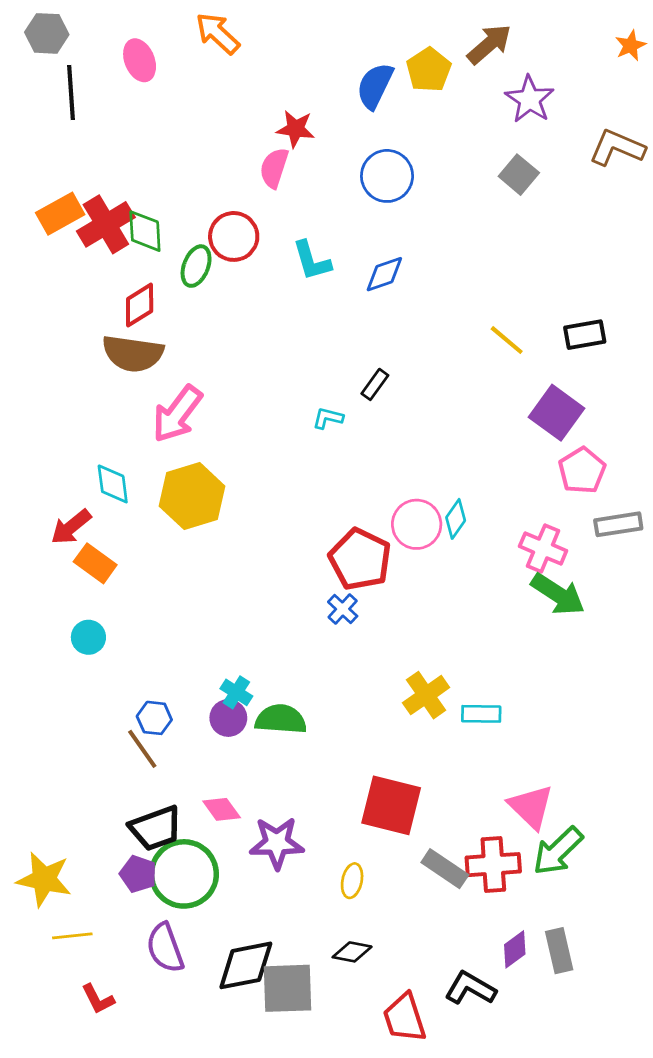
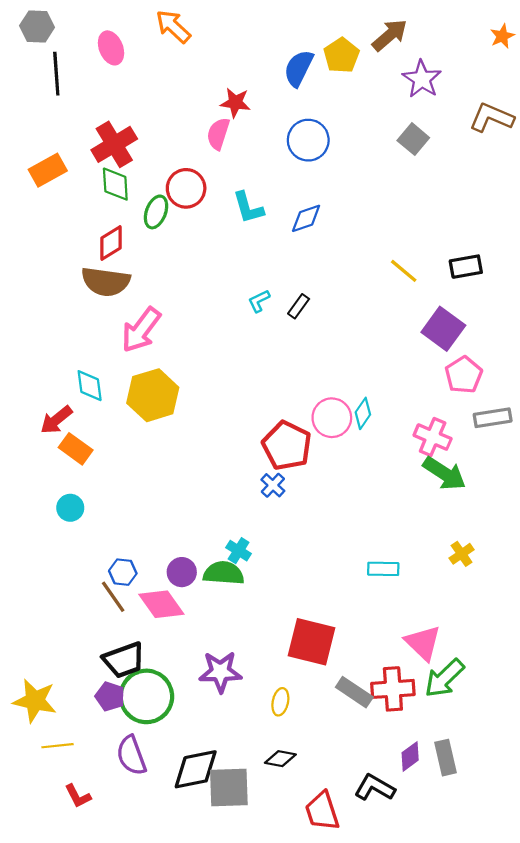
red cross: (106, 224) -> (114, 144), moved
cyan L-shape: (328, 418) -> (259, 301), moved, turned -40
cyan cross: (236, 692) -> (239, 551), moved
yellow cross: (426, 695) -> (462, 554), moved, size x0.7
pink diamond: (222, 809) -> (161, 604), moved, size x1.5

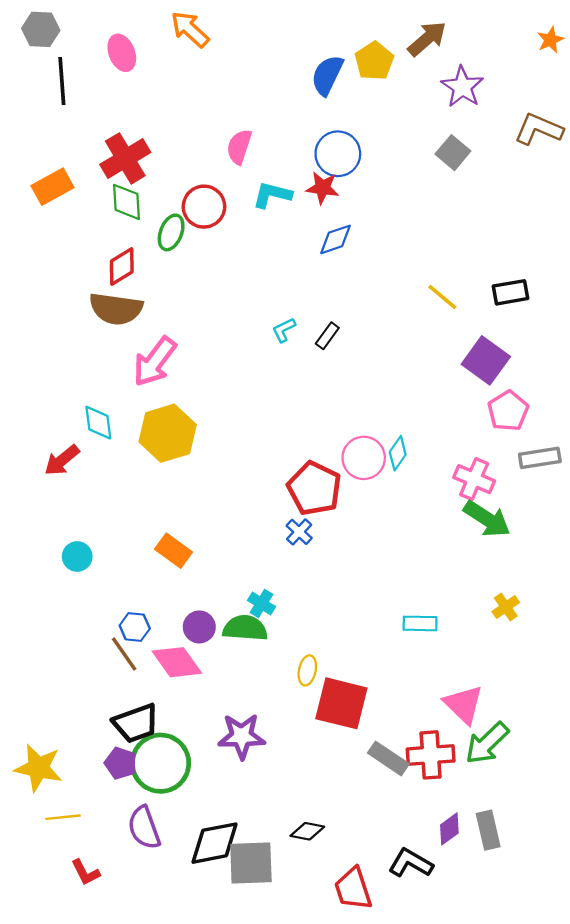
red star: (235, 103) -> (323, 188), moved
cyan L-shape: (248, 208) -> (272, 195), moved, turned 120
orange rectangle: (76, 449) -> (173, 551), moved
yellow ellipse: (280, 702) -> (307, 670), moved

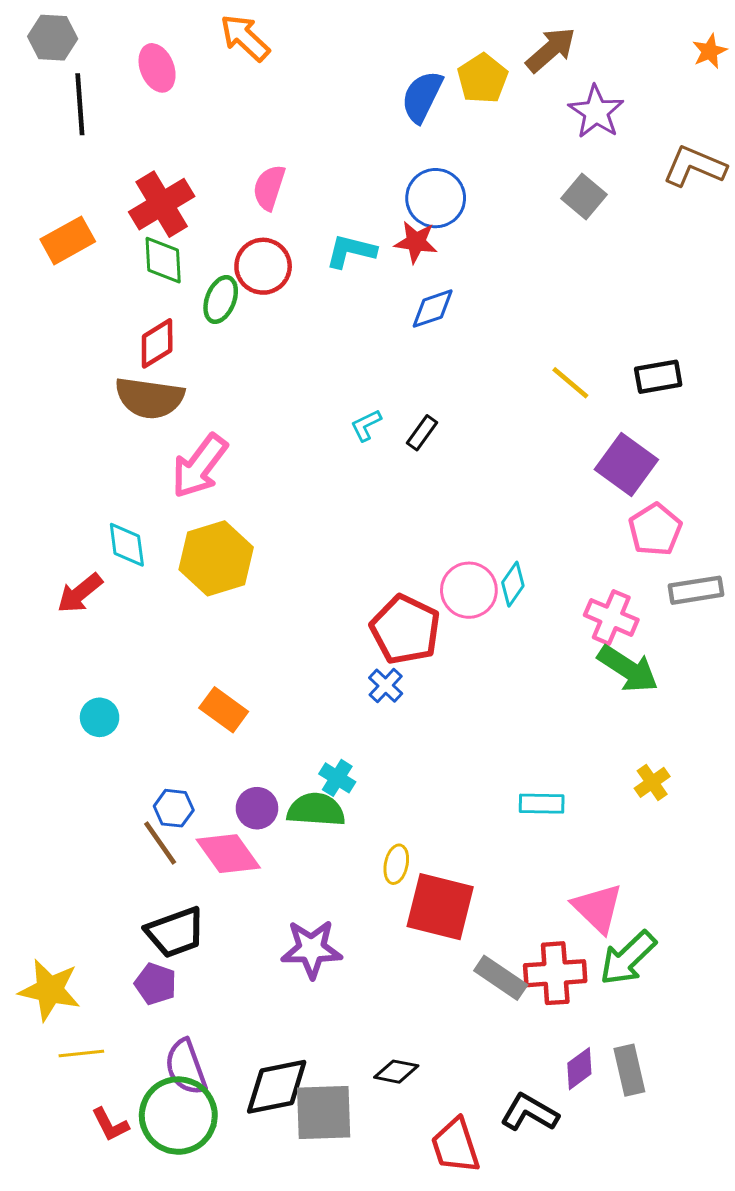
pink semicircle: (239, 147) -> (269, 187), moved
green circle: (161, 763) -> (178, 1116), moved

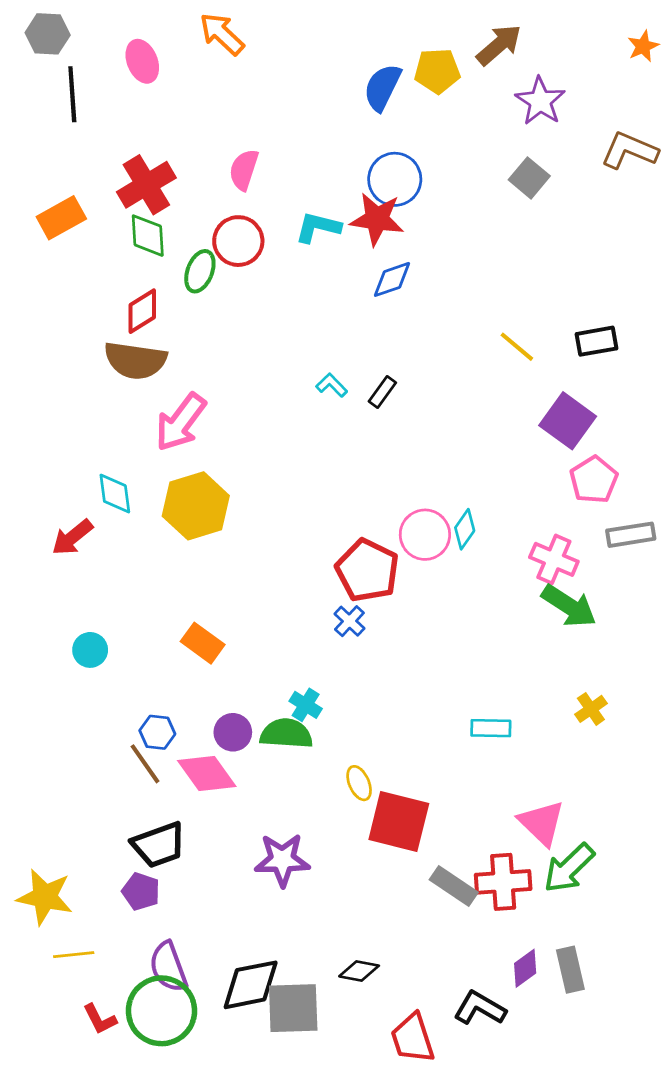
yellow pentagon: (483, 78) -> (437, 71), turned 30
red star: (416, 242) -> (377, 219), size x1.4
cyan L-shape: (366, 425) -> (332, 385), turned 72
yellow ellipse: (396, 864) -> (359, 783), turned -36

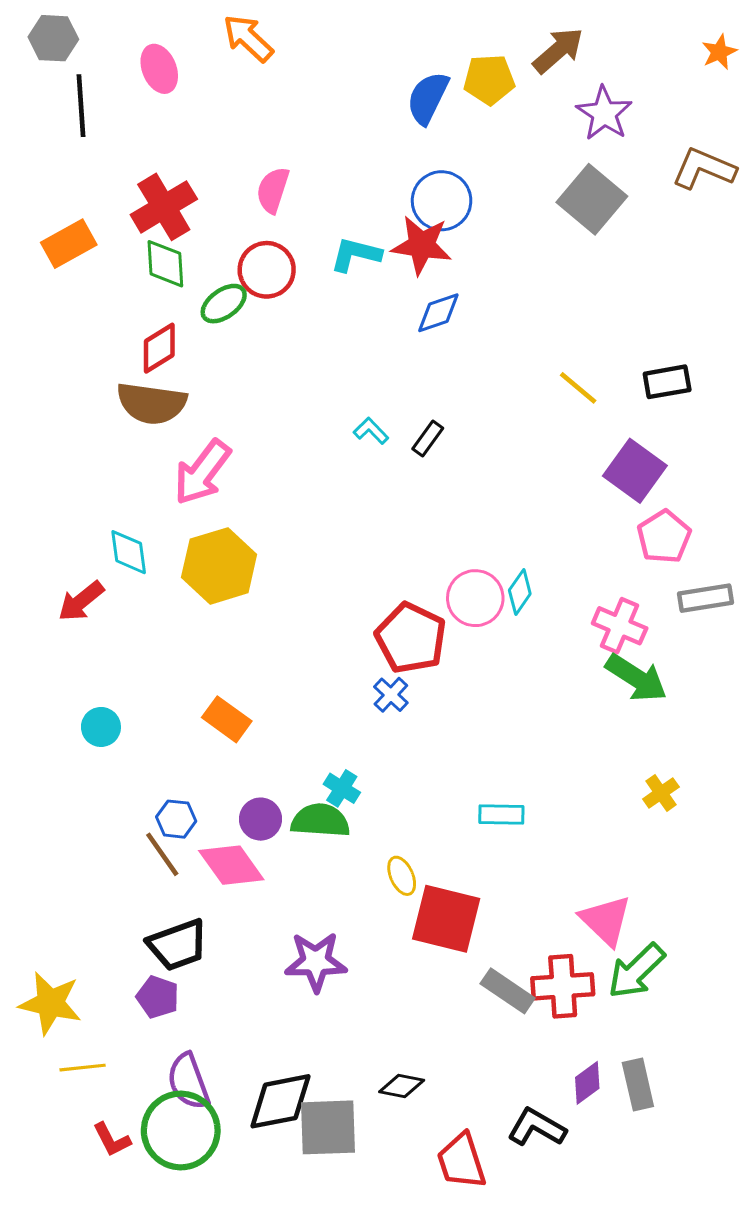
gray square: (529, 178) -> (592, 199), size x1.5
green ellipse: (200, 271) -> (224, 304), turned 33
cyan rectangle: (491, 728) -> (501, 814), moved

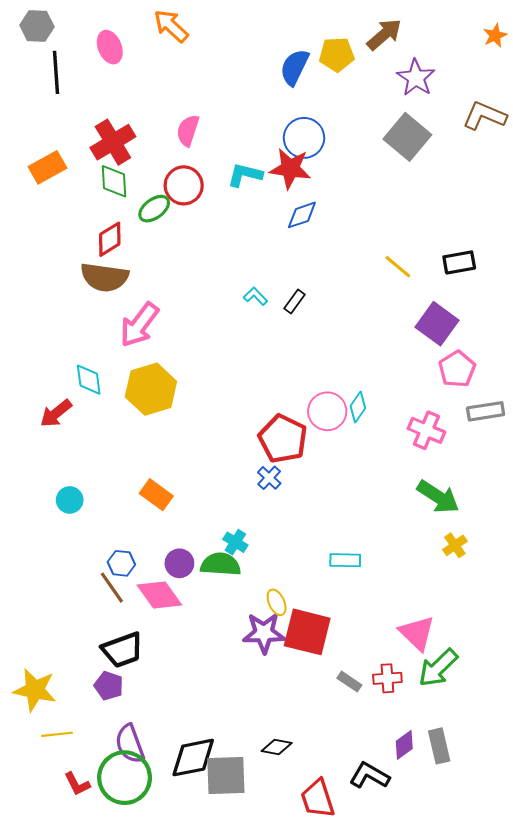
green arrow: (636, 678) -> (438, 497), moved
purple star: (316, 962) -> (264, 633), moved
red cross: (563, 986) -> (387, 678), size x0.7
gray rectangle: (508, 991) -> (349, 682), size x0.7

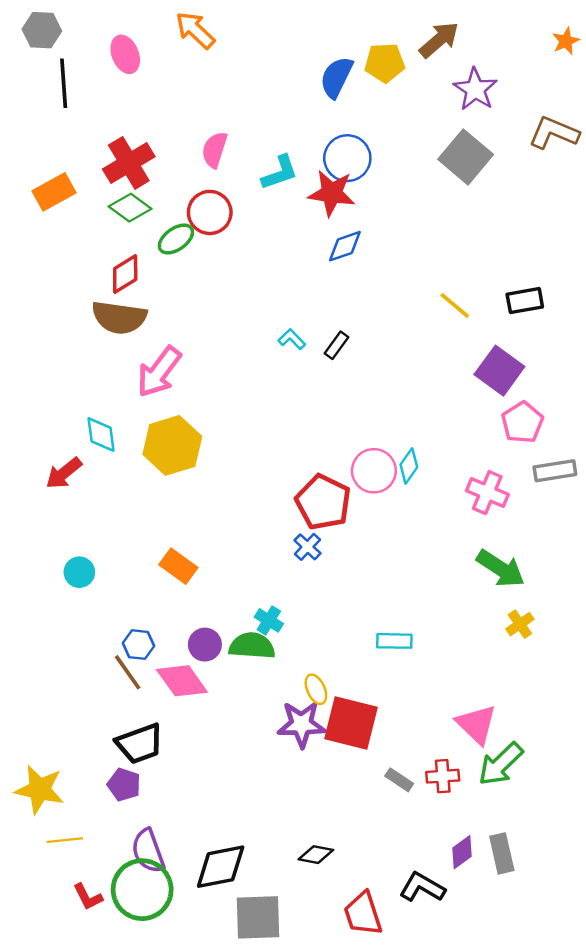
cyan L-shape: (245, 175) -> (280, 173), moved, turned 147
green diamond: (114, 181) -> (130, 208), turned -51
gray square: (226, 775) -> (258, 917), moved

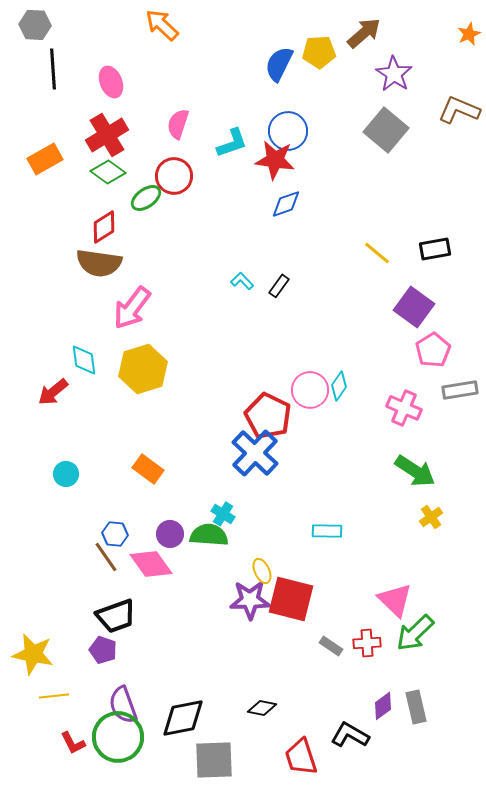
pink ellipse: (125, 54) -> (111, 82), moved
blue cross: (307, 547) -> (255, 453), size x2.0

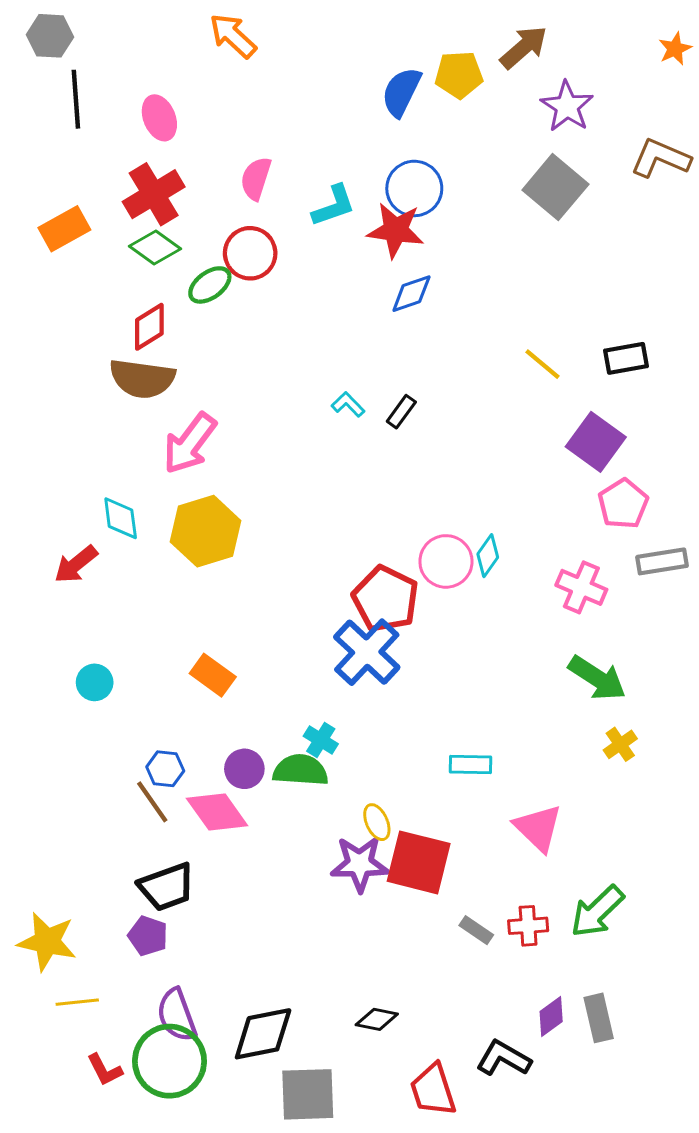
pink triangle: (395, 600) -> (538, 828), moved

